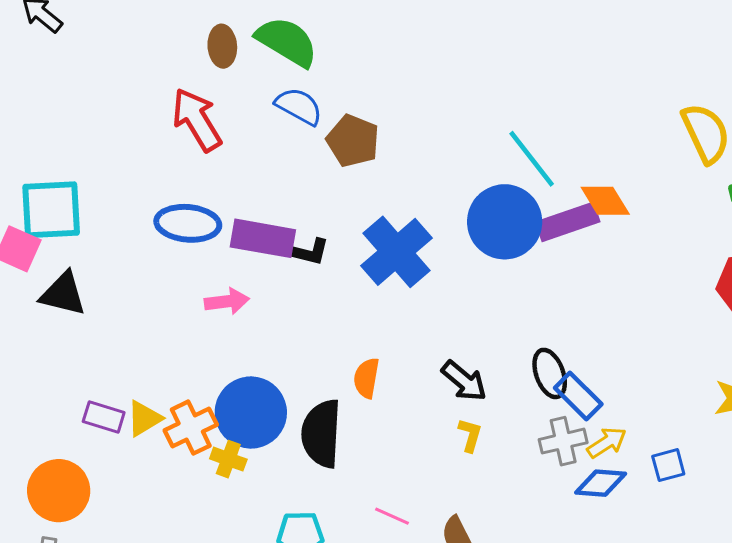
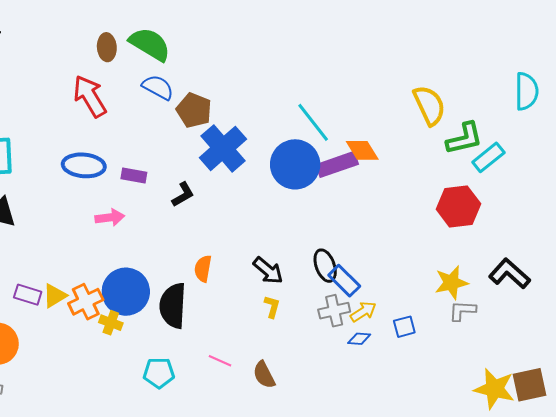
purple rectangle: (263, 238) -> (134, 175), size x0.6
black L-shape: (309, 252) -> (183, 194), moved, turned -44
blue cross: (396, 252) -> (223, 148), moved
blue diamond: (601, 483) -> (359, 339), size x0.7

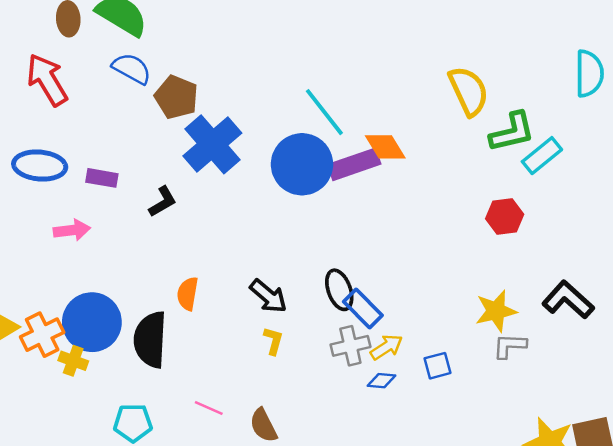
red hexagon: (458, 206) -> (505, 216), size x0.7

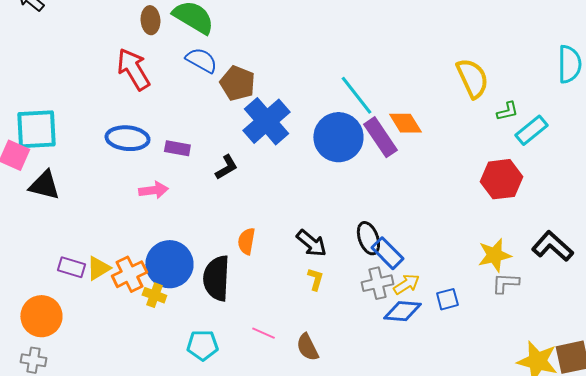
green L-shape: (512, 132) -> (507, 111), size x0.6
purple rectangle: (354, 164) -> (380, 137), turned 75
red hexagon: (505, 216) -> (501, 179), size x1.4
blue diamond: (382, 381) -> (402, 311), size x1.6

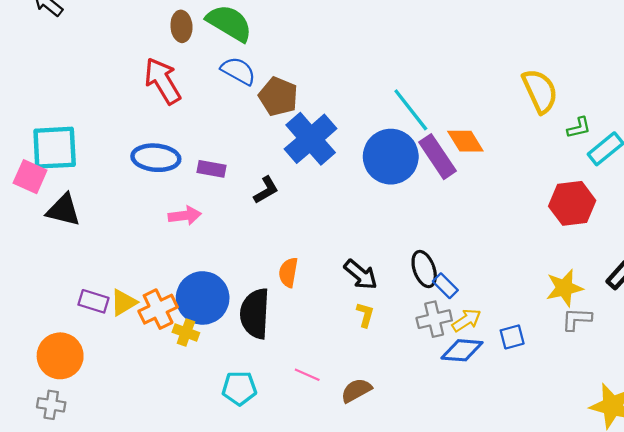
blue rectangle: (387, 253) -> (445, 286), size x0.7
brown semicircle: (307, 347) -> (356, 390), turned 88

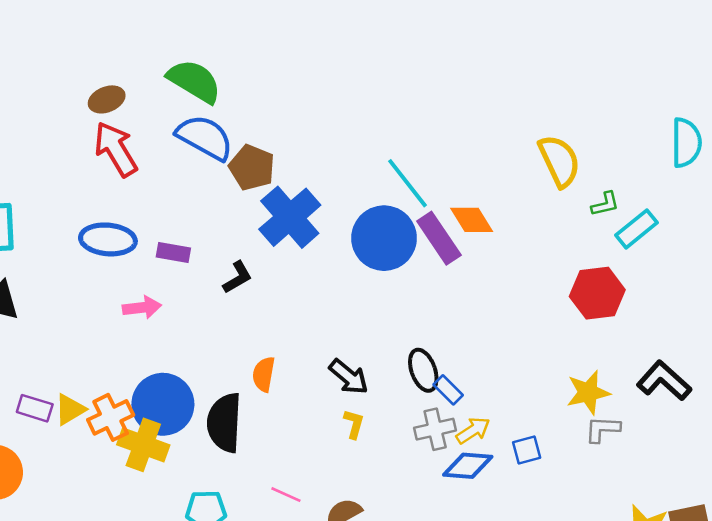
brown ellipse: (181, 26) -> (107, 99), moved, turned 72
blue semicircle: (238, 71) -> (205, 137), size x1.4
yellow cross: (186, 332) -> (143, 445), size x1.6

